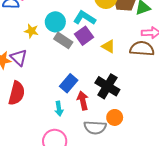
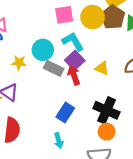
cyan L-shape: (84, 18) -> (73, 42), turned 35
red arrow: (83, 101) -> (74, 75), moved
orange circle: (115, 117) -> (107, 132), moved

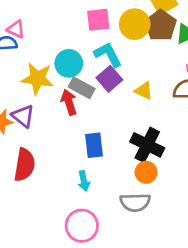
yellow star: (19, 63) -> (37, 79), size x1.6
red arrow: (74, 75) -> (69, 102), moved
blue rectangle: (65, 112) -> (94, 145), turned -42

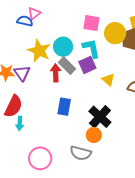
pink triangle: (16, 29) -> (34, 13), turned 40
cyan arrow: (84, 181) -> (20, 123), moved

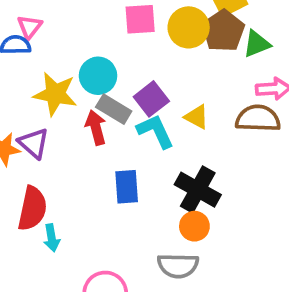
cyan L-shape: (91, 48) -> (155, 131), moved

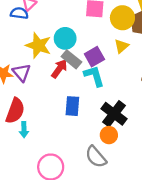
yellow triangle: (197, 117) -> (121, 46), moved, turned 42
red arrow: (96, 128) -> (59, 69), turned 42
gray semicircle: (178, 266) -> (96, 157), turned 40

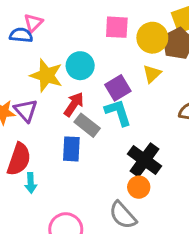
gray rectangle: (71, 59) -> (87, 125), moved
blue rectangle: (72, 106) -> (71, 149), moved

